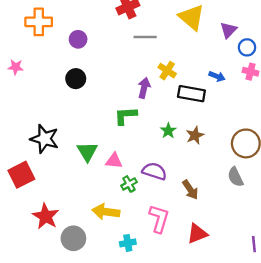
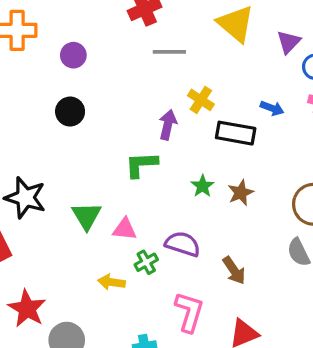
yellow arrow: (106, 212) -> (111, 282), moved, size x0.7

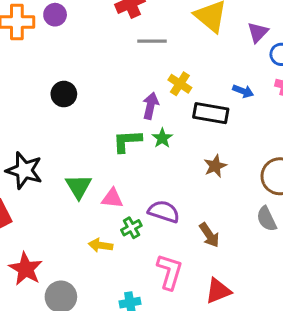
purple circle: (73, 55) -> (55, 15), moved
green star: (203, 186) -> (162, 138), moved

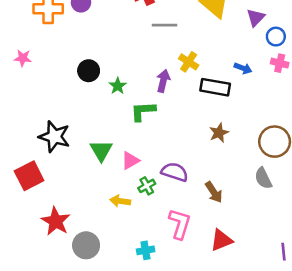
green star: (162, 138) -> (118, 86), moved
pink triangle: (112, 198) -> (130, 161), turned -36

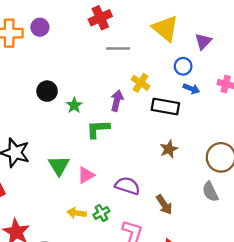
blue circle: (276, 37) -> (183, 66), moved
green cross: (147, 186) -> (101, 213), moved

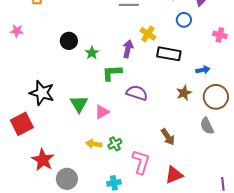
blue arrow: (191, 89) -> (203, 70), moved, turned -32
brown star: (169, 149) -> (184, 93), moved
purple semicircle: (127, 186) -> (137, 93), moved

